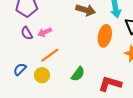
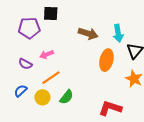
purple semicircle: (27, 33) -> (25, 64), moved, turned -32
green semicircle: (78, 74) -> (66, 97), moved

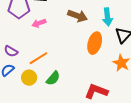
pink arrow: (47, 54) -> (39, 23), moved
purple semicircle: (25, 64) -> (11, 51), moved

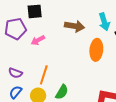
orange line: (38, 58) -> (44, 75), turned -30

